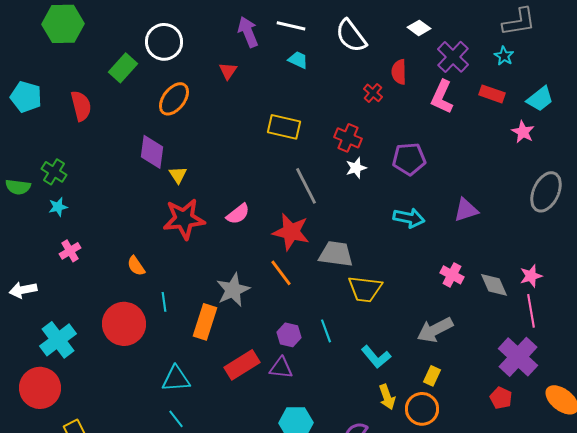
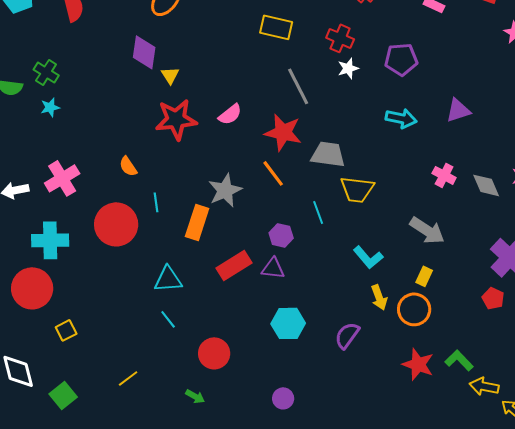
pink cross: (70, 251) -> (62, 178), moved, size x1.6
gray arrow: (435, 330) -> (427, 230), turned -120
cyan line: (326, 331) -> (318, 212), moved
cyan cross: (58, 340) -> (50, 240), turned 36

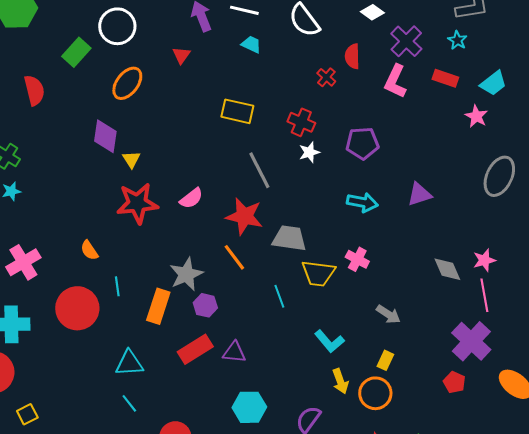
pink cross: (444, 175) -> (357, 259), moved
gray arrow: (427, 230) -> (388, 314), size x0.7
purple hexagon: (281, 235) -> (205, 305), moved

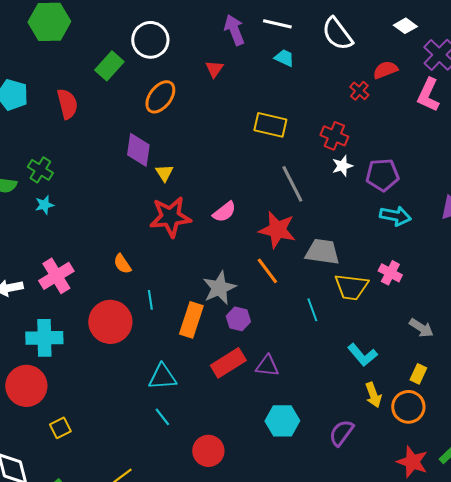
red semicircle: (352, 56) -> (385, 70), turned 70
purple pentagon: (362, 143) -> (382, 175), moved

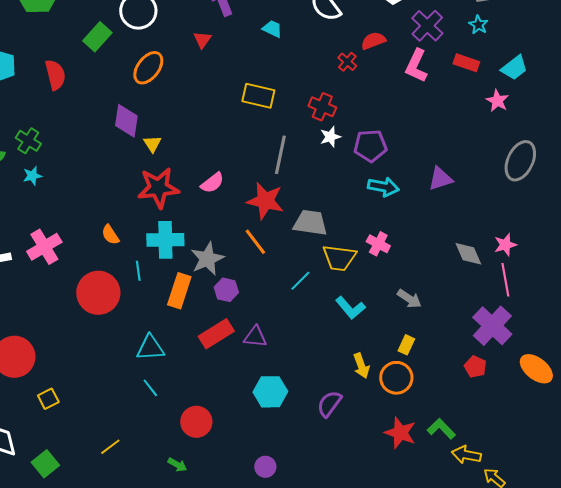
gray line: (292, 184) -> (280, 155), turned 39
cyan line: (312, 310) -> (300, 281), turned 65
cyan cross: (44, 338) -> (165, 240), moved
cyan L-shape: (362, 355) -> (350, 308), moved

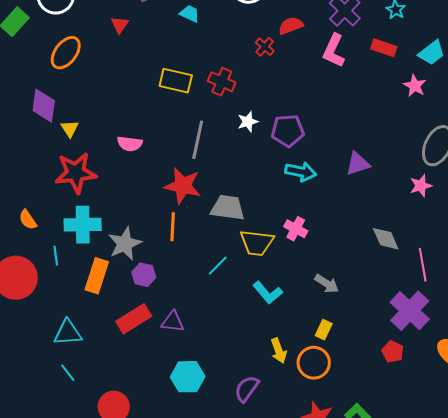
red cross: (322, 107) -> (222, 82), moved
pink semicircle: (212, 183) -> (130, 144), moved, turned 45
orange line: (255, 242) -> (173, 227), turned 40
pink star: (505, 245) -> (421, 186), moved

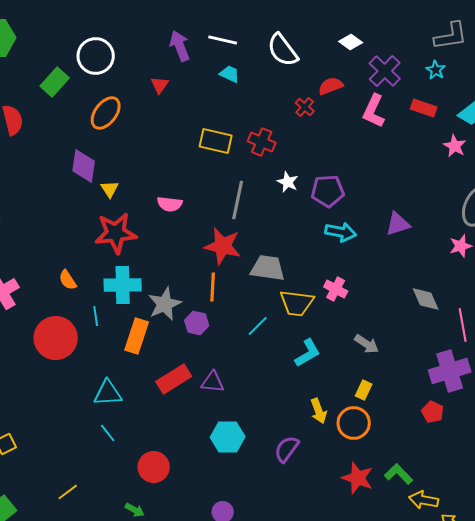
white star: (248, 122) -> (288, 182), turned -30
purple hexagon: (144, 275) -> (197, 323), moved
cyan L-shape: (268, 293) -> (308, 353), turned -80
purple cross: (410, 311) -> (450, 371), turned 30

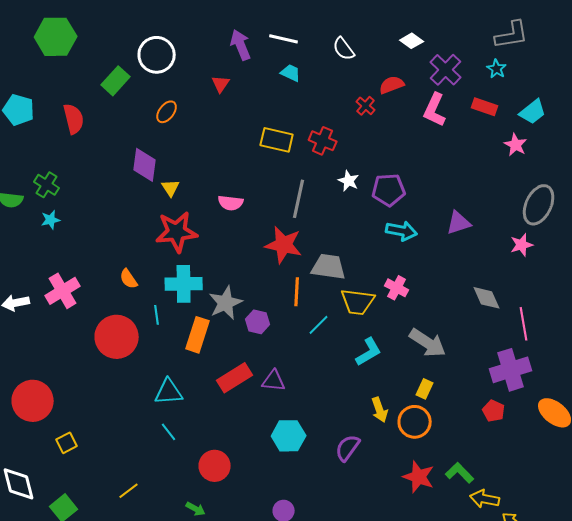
white semicircle: (283, 50) -> (344, 49), size x0.7
orange ellipse: (106, 113) -> (167, 112), size x0.7
orange line: (213, 287) -> (297, 292), moved
gray arrow: (367, 344) -> (428, 343), size x1.5

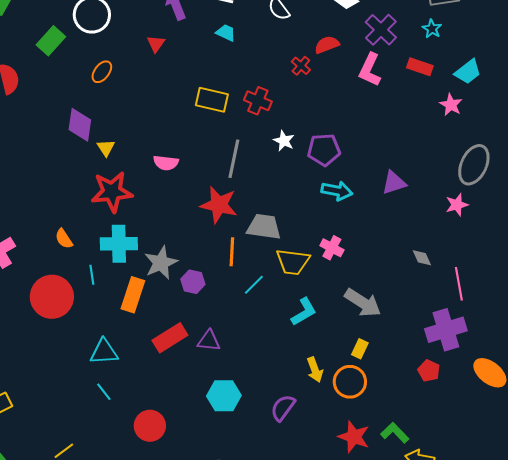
gray diamond: (487, 298) -> (422, 258), size x0.7

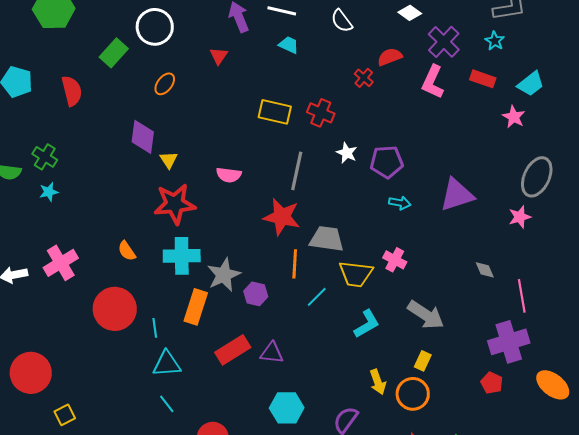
purple triangle: (394, 183) -> (457, 195), size x1.4
cyan arrow: (337, 191) -> (400, 203), size x0.7
cyan line: (92, 275) -> (155, 328), moved

